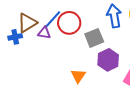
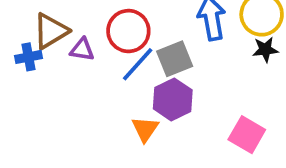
blue line: (52, 20) -> (138, 64), moved
purple hexagon: (108, 60) -> (173, 99), moved

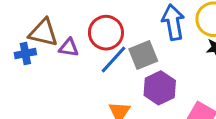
brown triangle: (51, 31) -> (43, 33), turned 44
purple hexagon: (173, 99) -> (160, 88), moved

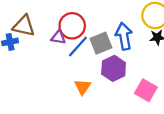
blue arrow: (173, 22) -> (124, 36), moved
purple triangle: (69, 48) -> (58, 37), moved

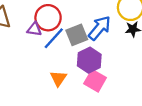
blue arrow: (124, 36) -> (100, 28), turned 50
pink square: (146, 90) -> (95, 81), moved

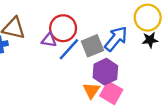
orange triangle: (58, 78) -> (91, 90), moved

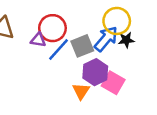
yellow circle: (148, 18) -> (117, 21), moved
black star: (150, 40) -> (126, 40), moved
pink square: (111, 93) -> (113, 83), moved

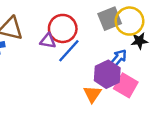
blue arrow: (106, 39) -> (118, 58), moved, size x0.7
gray square: (82, 46) -> (110, 19), moved

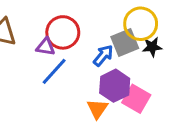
gray square: (110, 19) -> (125, 42), moved
blue line: (69, 51) -> (54, 71), moved
blue arrow: (118, 58) -> (103, 55), moved

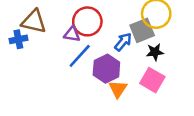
black star: (152, 47) -> (155, 52), moved
purple hexagon: (115, 86) -> (106, 69), moved

